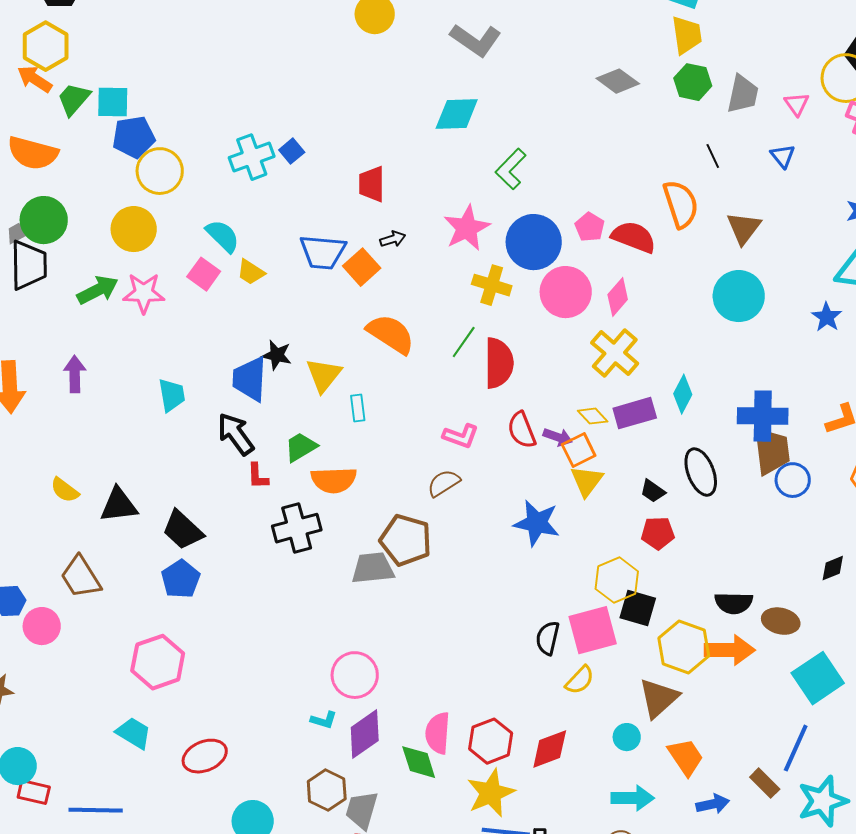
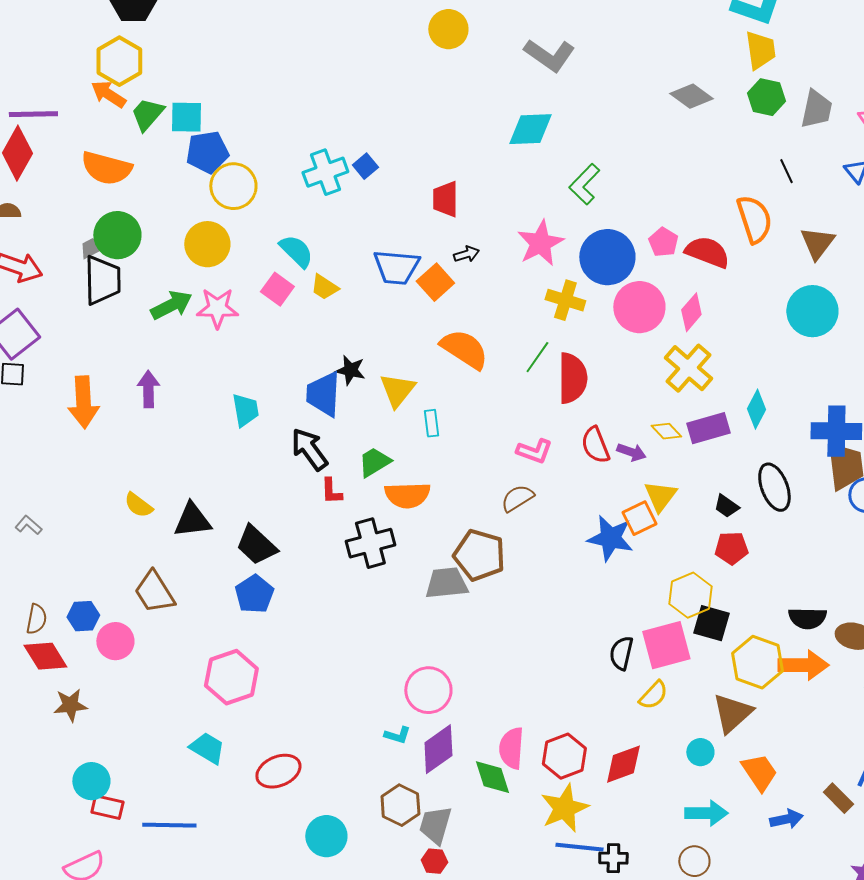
orange square: (579, 450) -> (639, 518), moved

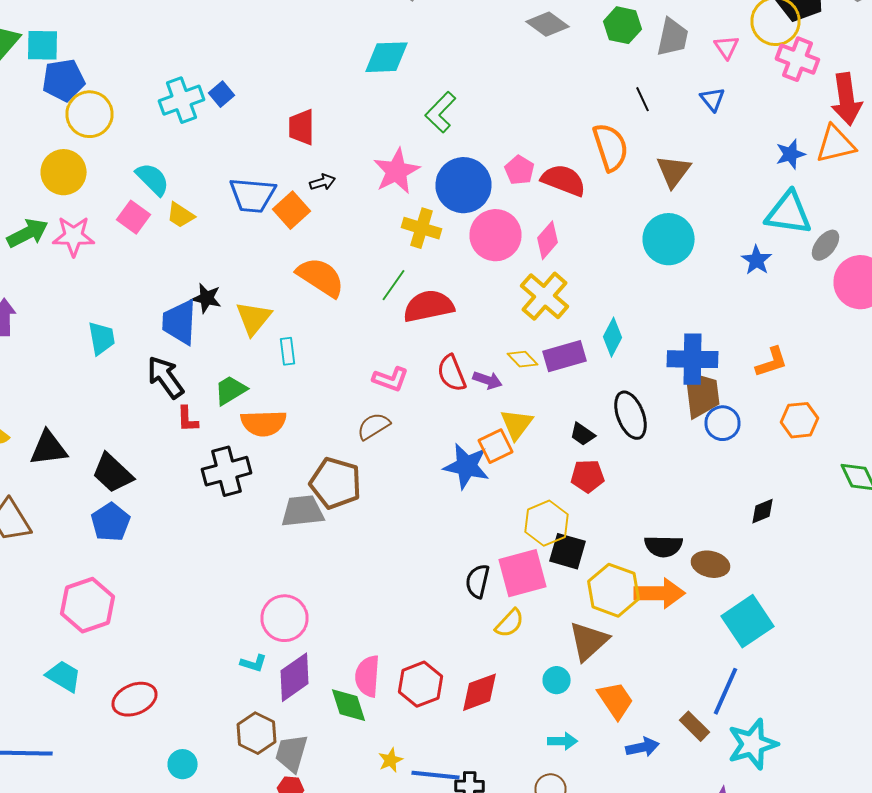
red semicircle: (572, 378) -> (428, 306), turned -102
yellow star: (564, 808) -> (390, 760), moved, size x0.5
cyan arrow: (706, 813) -> (562, 741), size x0.7
cyan circle: (326, 836) -> (182, 764), size x0.7

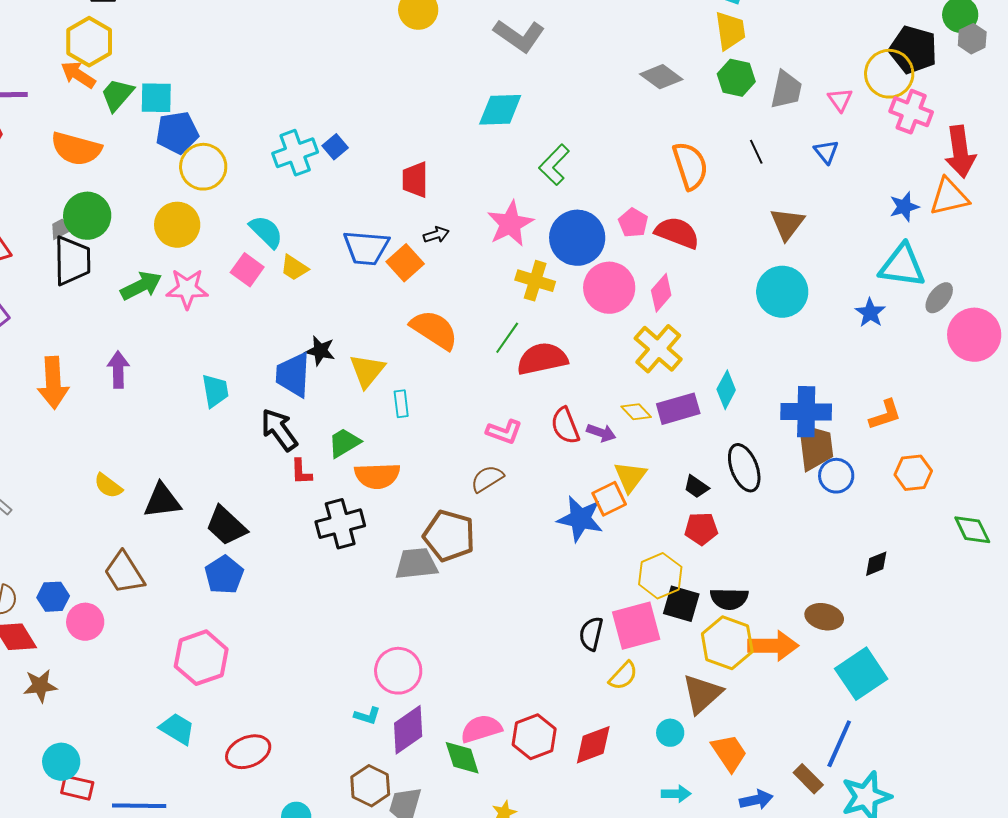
orange semicircle: (610, 147) -> (690, 166), moved
black semicircle: (664, 546) -> (729, 599), moved
pink semicircle: (368, 676) -> (481, 729), turned 69

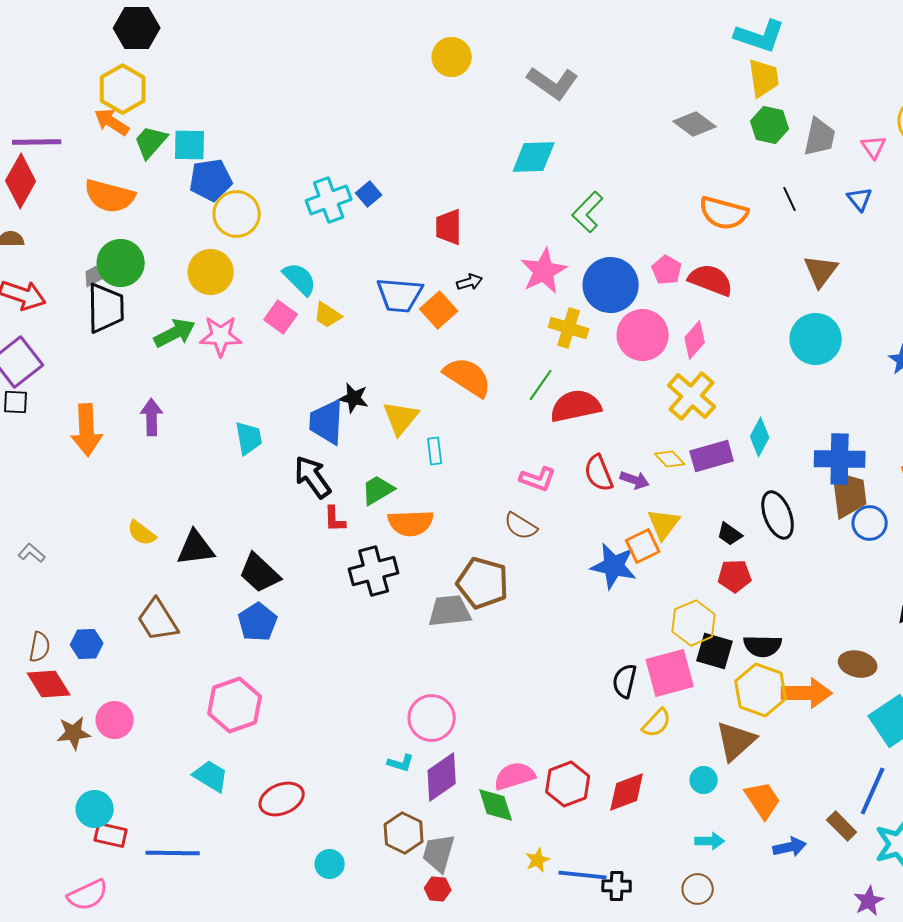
orange semicircle: (690, 166) -> (724, 213), turned 123
brown semicircle: (487, 479) -> (521, 526), turned -116
pink circle: (85, 622) -> (115, 720), moved

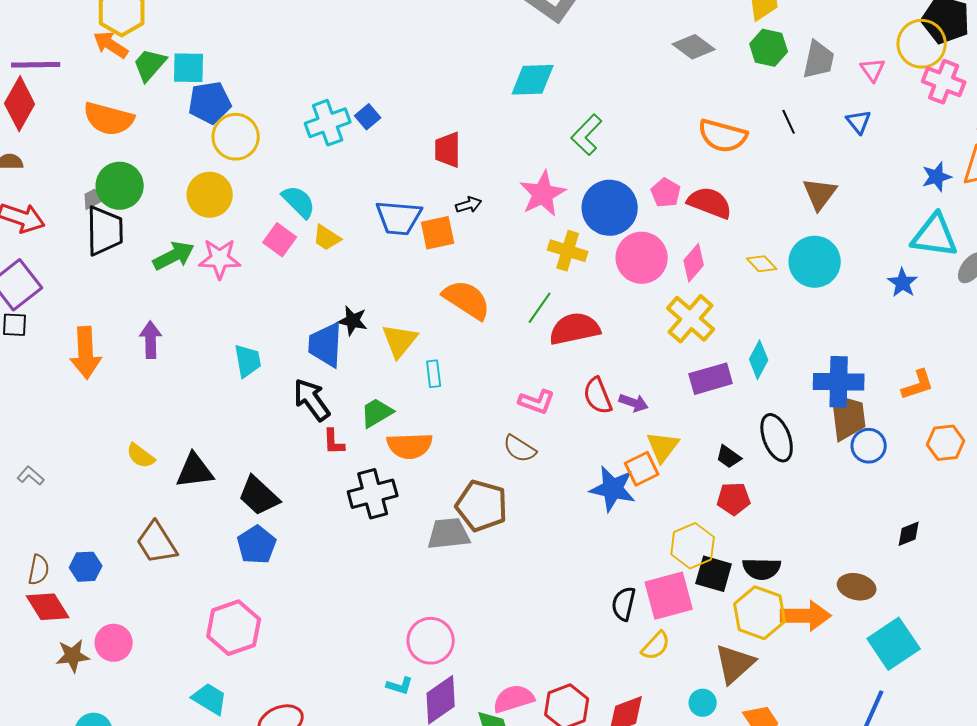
orange square: (439, 310) -> (438, 233), turned 30
yellow diamond: (670, 459) -> (762, 264), moved

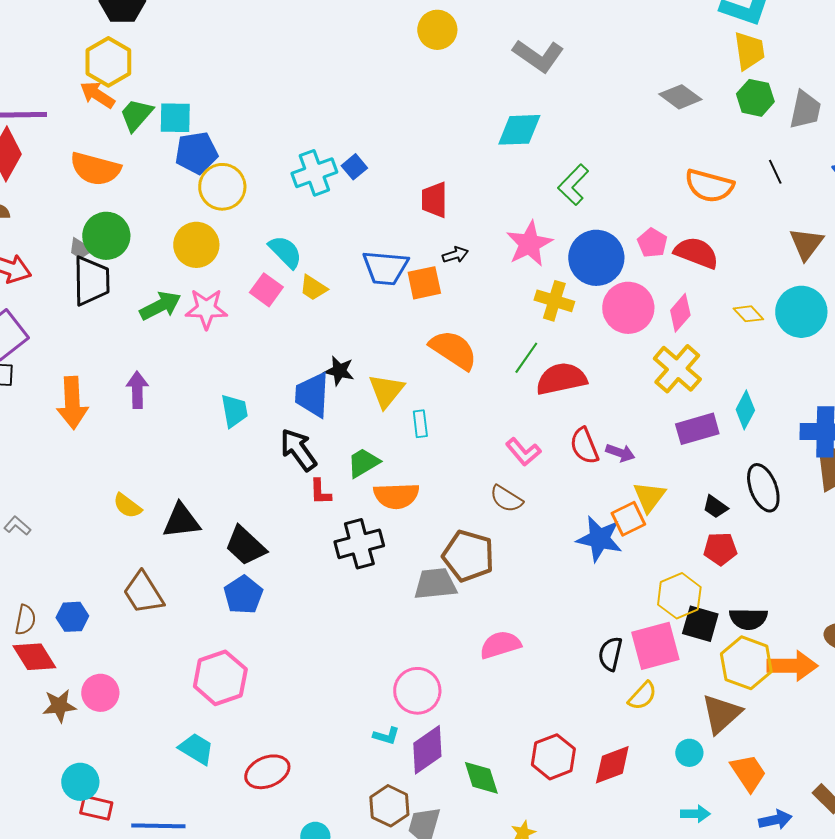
gray trapezoid: (94, 199) -> (80, 249), turned -120
pink L-shape: (537, 402) -> (523, 452), turned 30
pink semicircle: (514, 699) -> (500, 645), moved

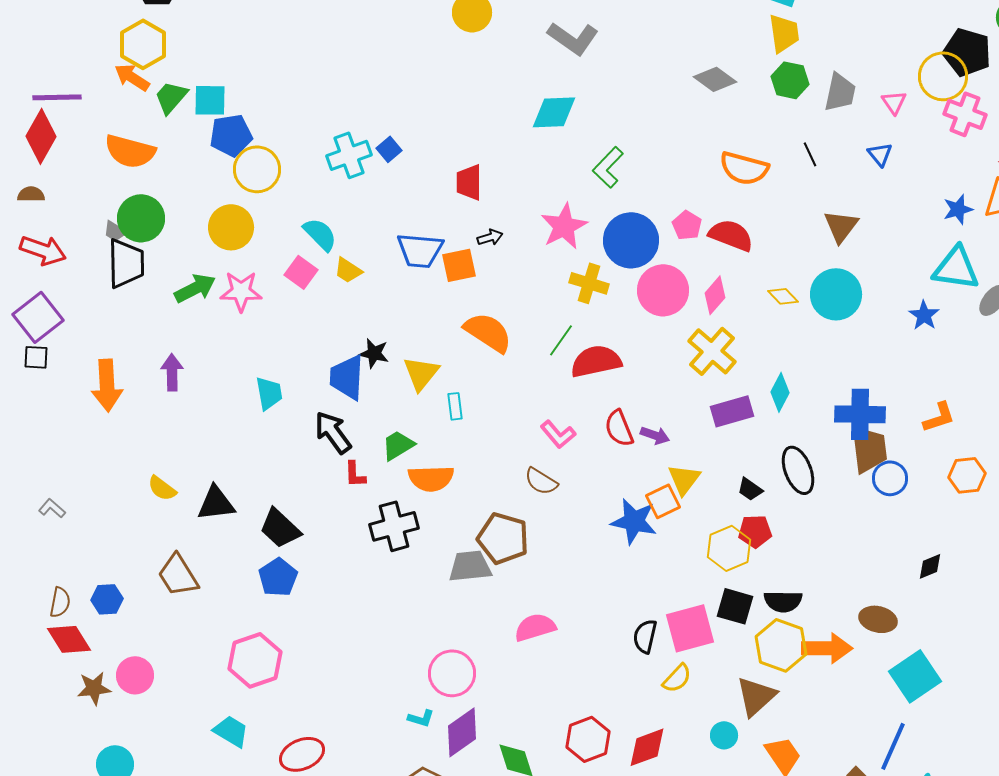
yellow hexagon: (679, 596) -> (729, 548), moved

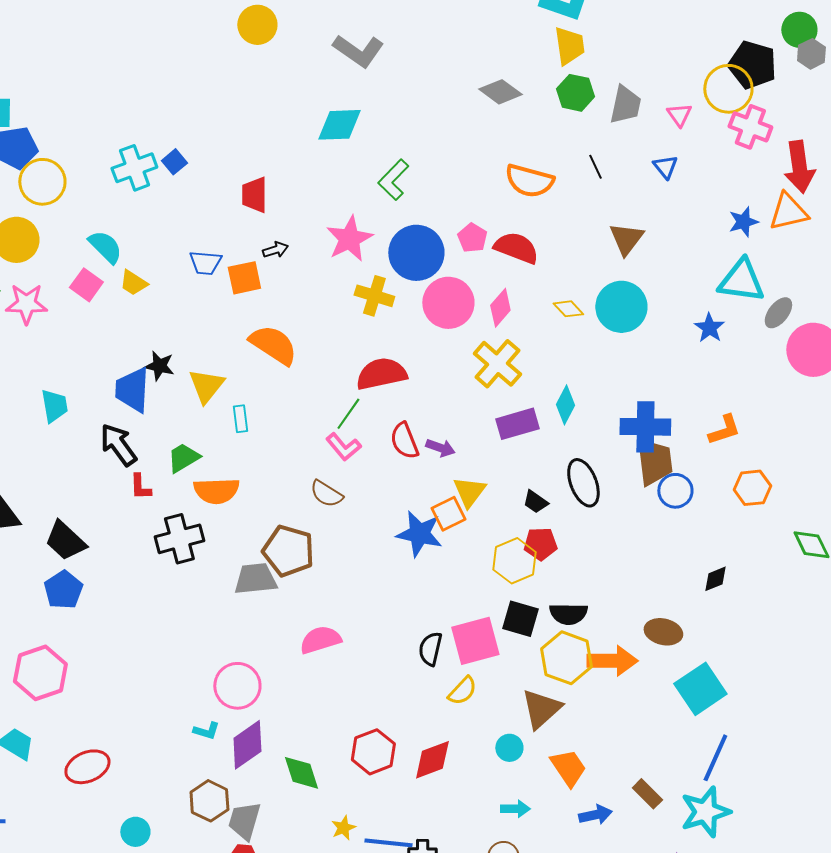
blue trapezoid: (420, 250) -> (205, 263), size x0.7
green line: (561, 340) -> (348, 414), moved
blue line: (893, 746) -> (715, 758), moved

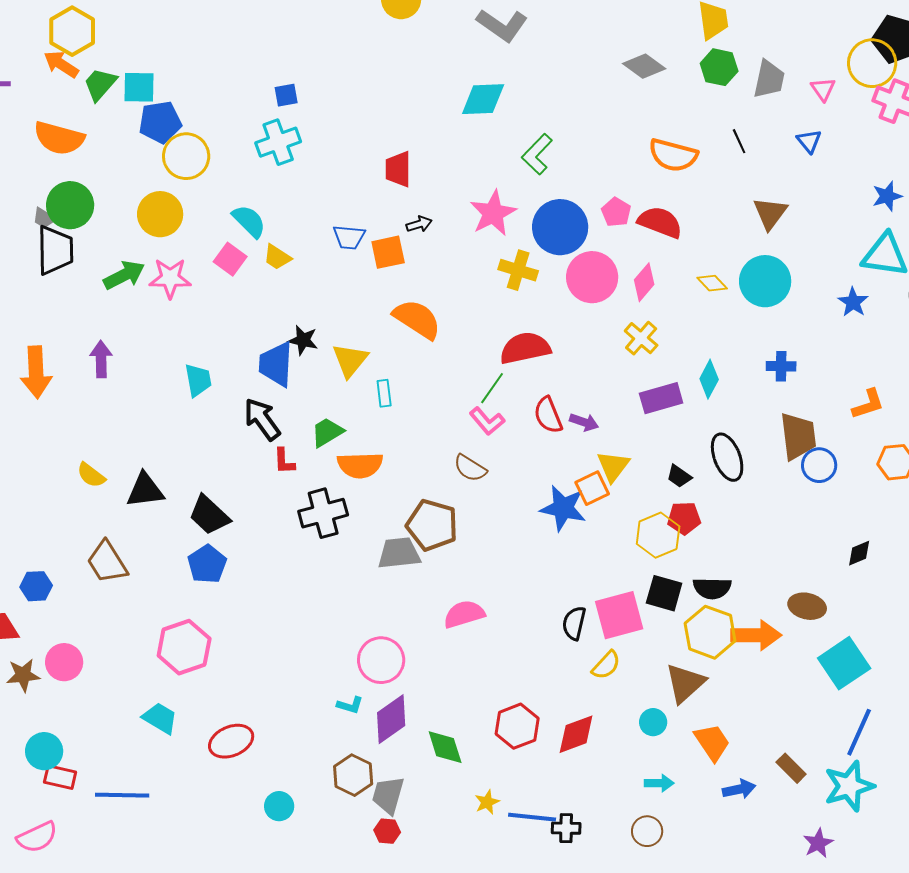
blue square: (174, 162) -> (286, 95), moved, turned 30
yellow cross: (497, 364) -> (641, 338), size x0.7
blue cross: (645, 427) -> (781, 366), moved, size x0.6

